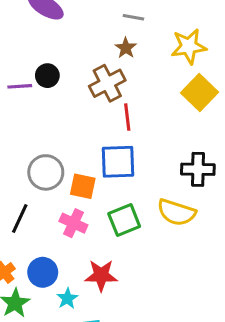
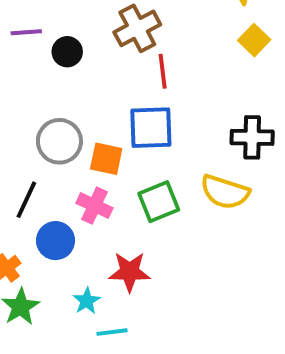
black circle: (47, 76) -> (67, 52), moved
yellow square: (199, 92) -> (254, 40), size x0.7
blue circle: (43, 272) -> (56, 241), moved

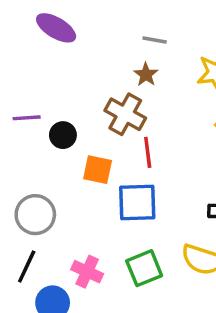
brown cross: (137, 28) -> (125, 114), turned -33
gray circle: (59, 141) -> (35, 215), moved
orange square: (106, 159) -> (98, 170), moved

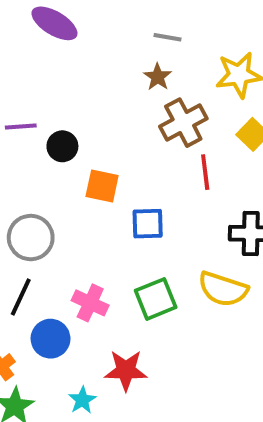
brown cross: (125, 114) -> (183, 123), moved, turned 33
red line: (148, 152) -> (205, 172), moved
blue square: (137, 202) -> (148, 224), size x0.7

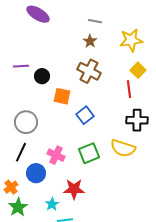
brown cross: (183, 123) -> (89, 71), moved, turned -35
red line: (205, 172) -> (129, 89), moved
blue square: (148, 224) -> (85, 115), turned -36

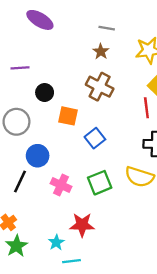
purple line: (21, 66) -> (20, 68), moved
gray circle: (26, 122) -> (16, 122), moved
blue circle: (36, 173) -> (38, 156), moved

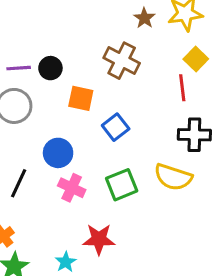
brown star: (101, 52) -> (144, 18), moved
purple line: (20, 68) -> (19, 68), moved
blue circle: (38, 156) -> (58, 153), moved

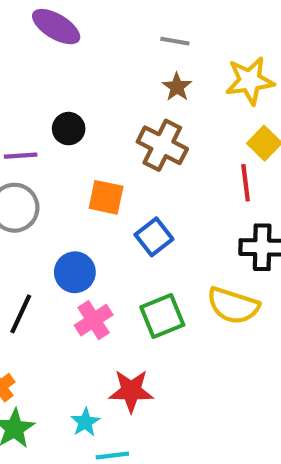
brown star: (144, 18) -> (177, 87), moved
black circle: (50, 68) -> (69, 129), moved
pink cross: (72, 188) -> (94, 320), turned 32

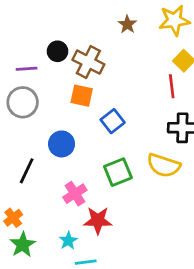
brown cross: (162, 145) -> (88, 62), moved
pink cross: (94, 320) -> (75, 194), moved

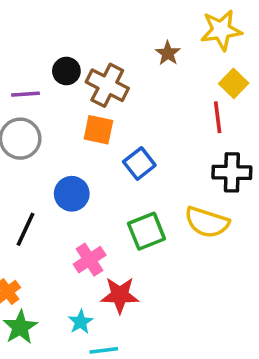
brown star: (127, 24) -> (168, 53), moved

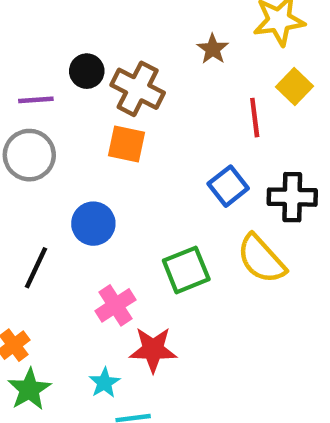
red line: (218, 117) -> (255, 118), moved
blue square: (139, 164) -> (228, 186), moved
yellow semicircle: (207, 222) -> (261, 259), turned 30

